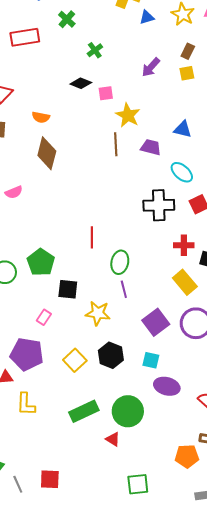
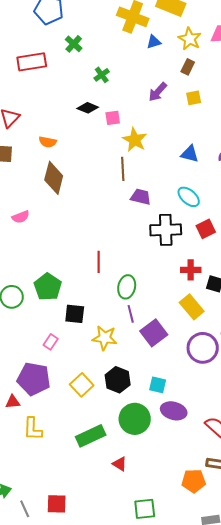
brown rectangle: (188, 51) -> (188, 67), moved
purple trapezoid: (151, 147) -> (141, 197), moved
purple square: (156, 322) -> (154, 333), moved
green circle: (128, 411) -> (135, 419), moved

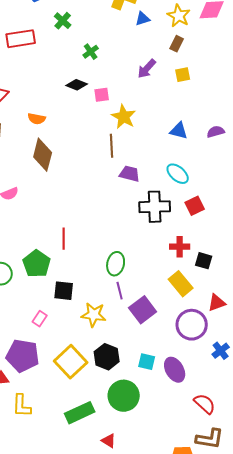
red line: (99, 262) -> (64, 239), moved
yellow square: (82, 385) -> (71, 362), size x1.4
purple ellipse: (174, 411) -> (175, 370), moved, turned 45

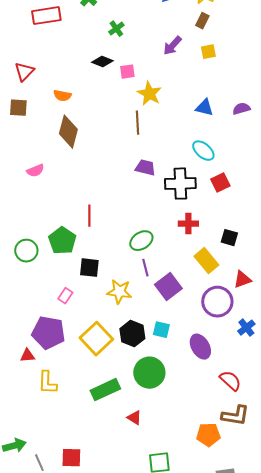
purple trapezoid: (130, 174) -> (145, 168), moved
red cross: (180, 247) -> (188, 224), moved
green ellipse: (116, 264) -> (141, 241), turned 45
cyan square: (147, 362) -> (161, 330), moved

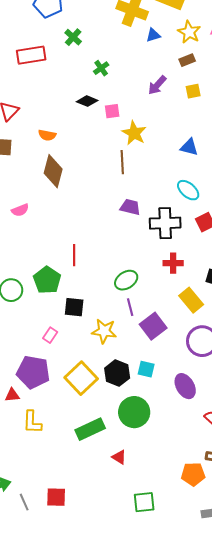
brown rectangle: (202, 21) -> (187, 60), turned 42

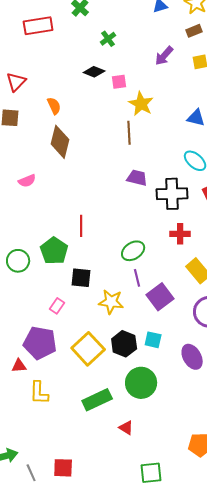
orange semicircle: (47, 135) -> (54, 106), turned -126

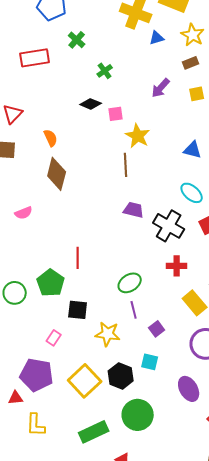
black cross: (172, 194) -> (169, 226), turned 32
purple square: (160, 297) -> (157, 329), size x0.6
cyan square: (153, 340) -> (150, 362), moved

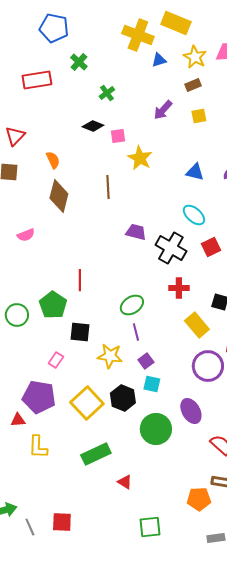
brown line: (126, 165) -> (108, 187), moved
purple square: (157, 329) -> (146, 361), moved
green circle: (138, 415) -> (156, 429), moved

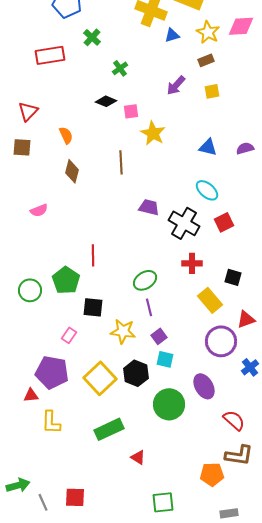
brown diamond: (59, 196) -> (72, 171), size x0.7

